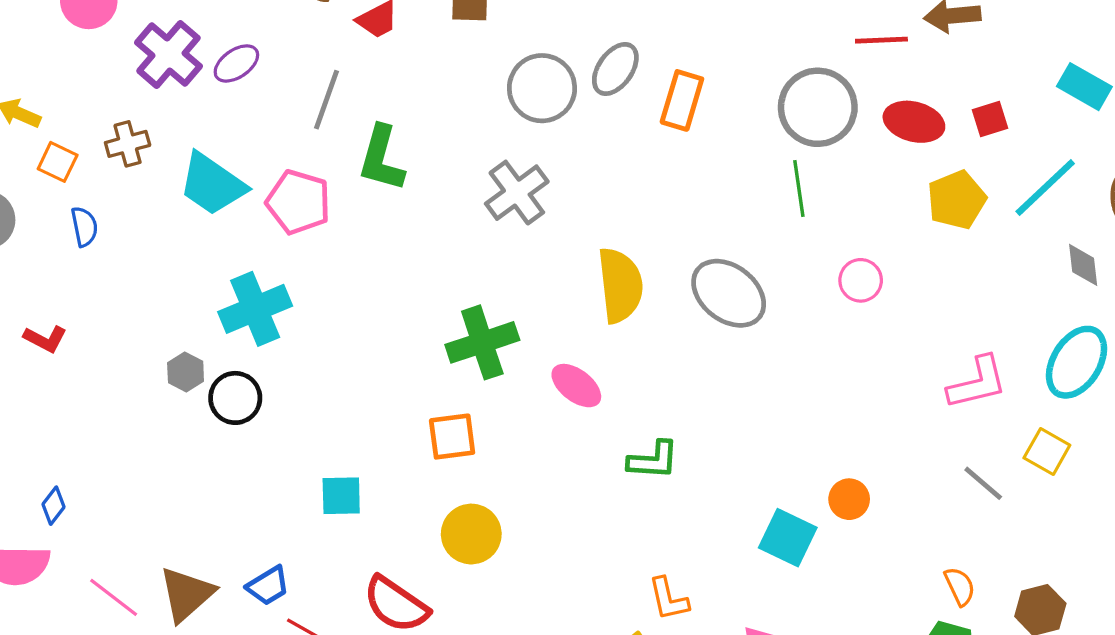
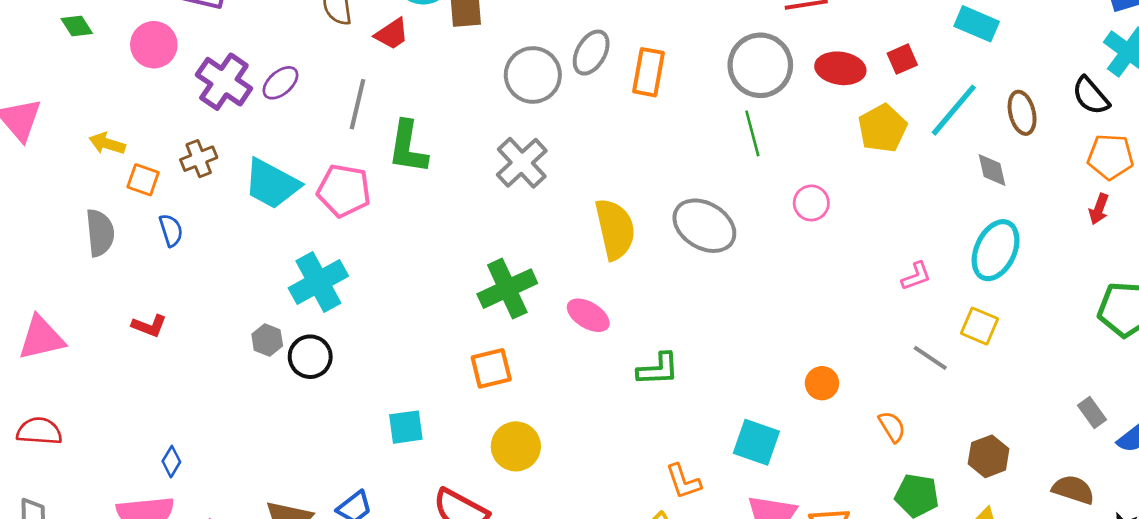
pink L-shape: (977, 383) -> (916, 276), size x0.6
cyan square: (788, 538) -> (756, 442), moved
orange semicircle: (960, 586) -> (892, 427), moved

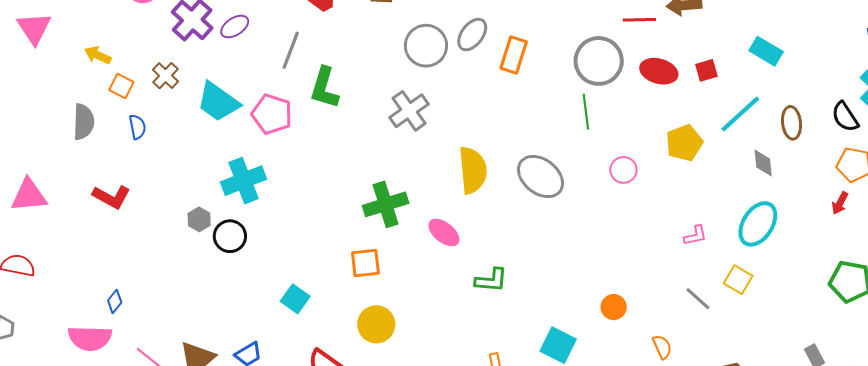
yellow pentagon: (882, 128) -> (684, 143), moved
brown cross: (199, 159) -> (165, 76), turned -32
red L-shape: (149, 326) -> (112, 197), size x1.4
cyan square: (406, 427) -> (295, 299), turned 36

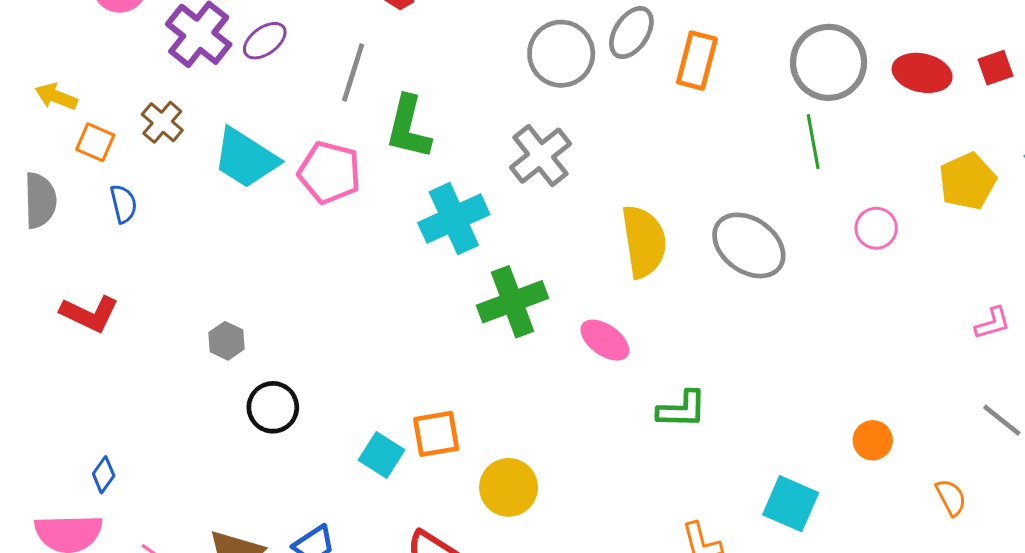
cyan cross: (243, 181) -> (454, 219), moved
black circle: (230, 236) -> (273, 407), moved
orange square: (365, 263) -> (436, 434), moved

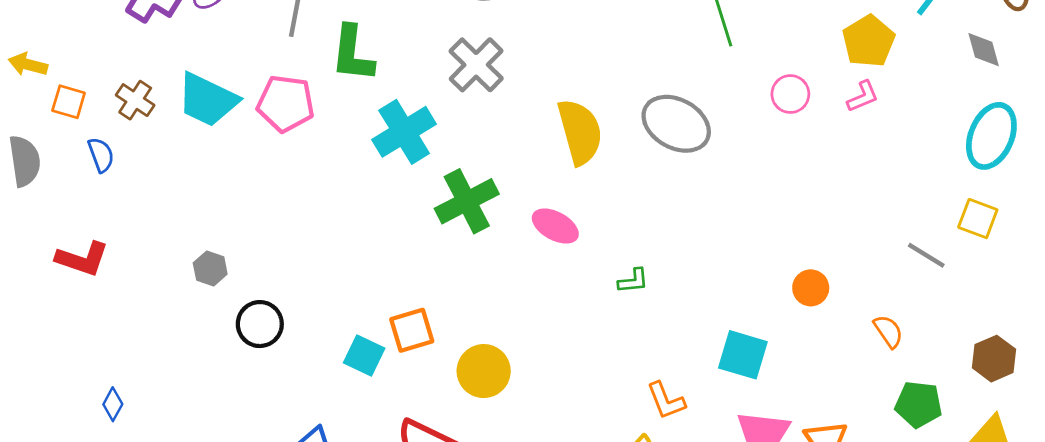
brown cross: (162, 122) -> (135, 100), moved
pink L-shape: (993, 323) -> (863, 97), moved
green L-shape: (682, 410) -> (633, 281), size x0.7

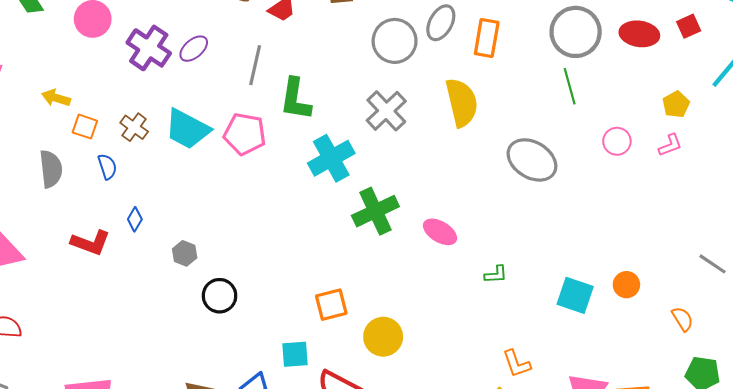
yellow pentagon: (869, 41) -> (676, 104), size x0.7
yellow semicircle: (580, 132) -> (462, 103), moved
cyan square: (743, 355) -> (575, 295), moved
cyan square: (364, 356) -> (295, 354), moved, turned -32
blue diamond: (113, 404) -> (135, 219), moved

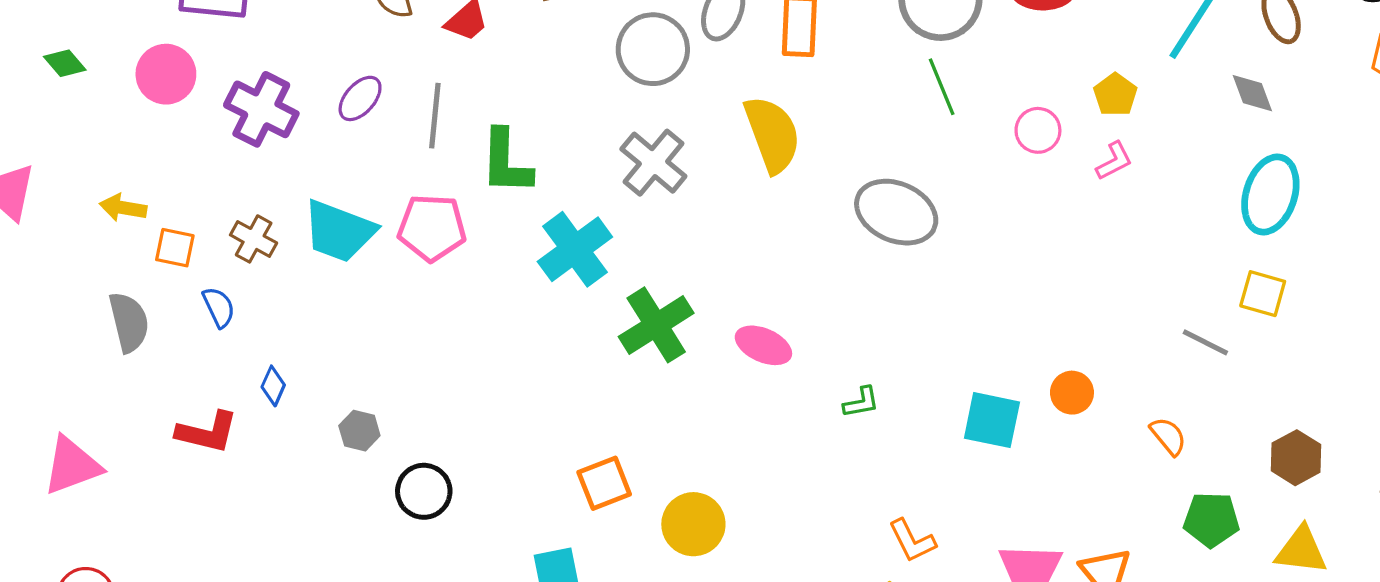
purple ellipse: (194, 49) -> (360, 98), moved
pink circle: (617, 141) -> (1038, 130), moved

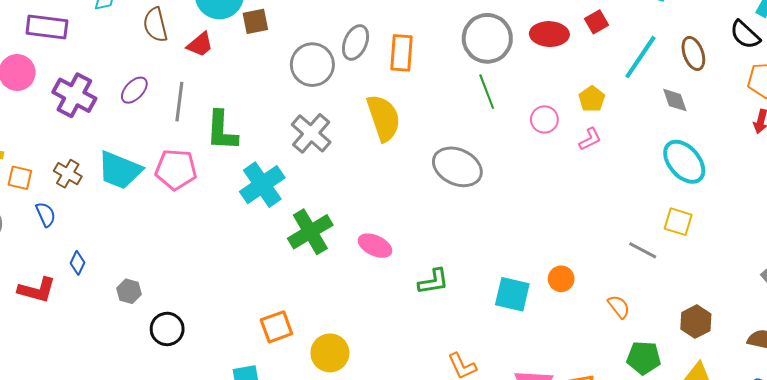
cyan ellipse: (1270, 194) -> (684, 162), turned -60
green L-shape: (861, 402) -> (433, 282), size x1.4

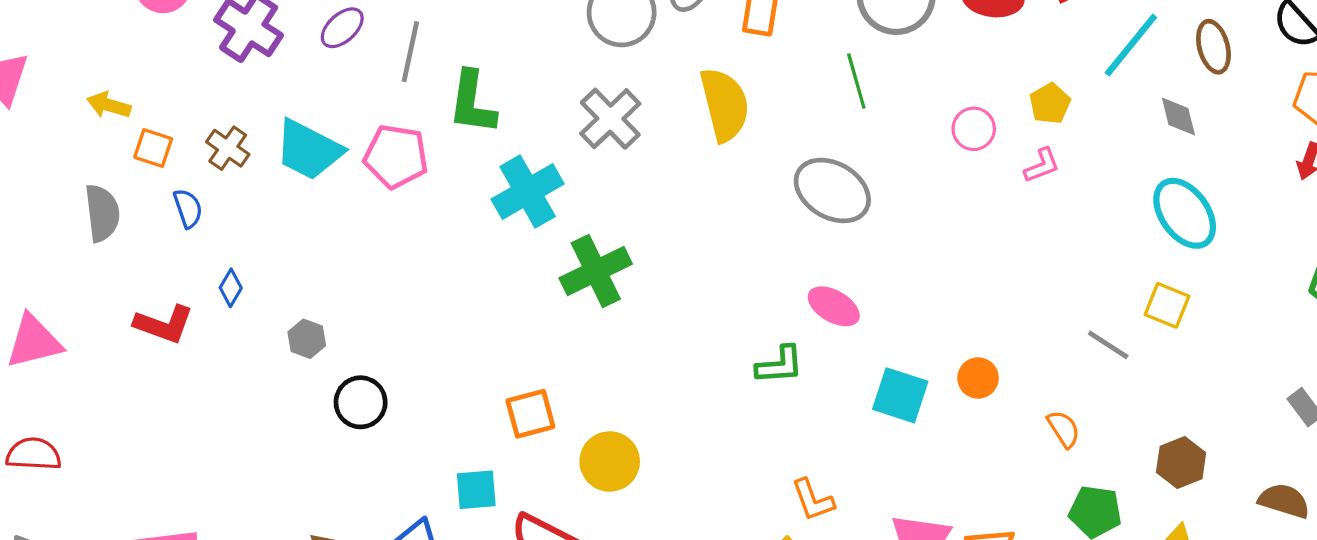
green line: (487, 92) -> (856, 81), moved
pink ellipse: (375, 246) -> (834, 306), moved

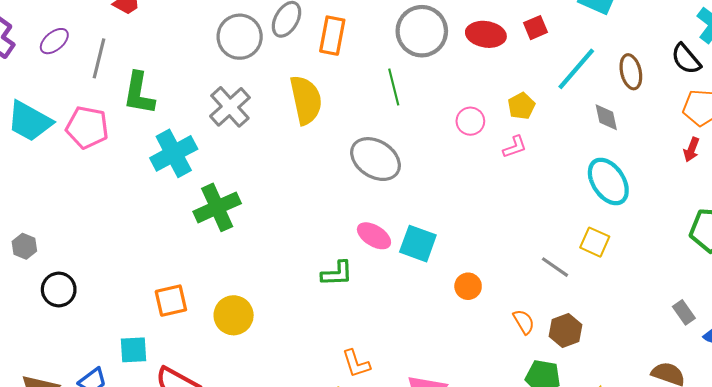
cyan square: (900, 395) -> (418, 244), moved
yellow circle: (610, 461) -> (234, 315), moved
brown hexagon: (1181, 462) -> (565, 331), moved

